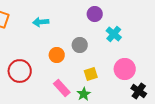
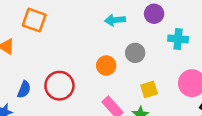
cyan arrow: (41, 22) -> (115, 20), moved
cyan cross: (114, 34) -> (178, 39), turned -35

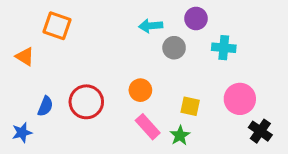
gray circle: (135, 53) -> (174, 48), moved
orange circle: (106, 65) -> (140, 90), moved
yellow square: (149, 89) -> (190, 106), turned 30

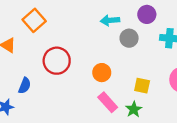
orange square: (57, 26) -> (34, 20), turned 30
red circle: (86, 102) -> (57, 61), moved

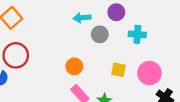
red circle: (57, 61) -> (16, 55), moved
yellow square: (142, 86) -> (119, 70), moved

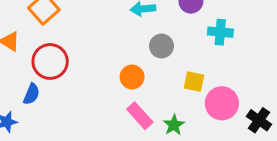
gray circle: (100, 34) -> (161, 46), moved
pink circle: (149, 73) -> (222, 103), moved

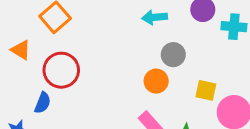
cyan cross: (220, 32) -> (234, 27), moved
orange circle: (132, 77) -> (156, 81), moved

